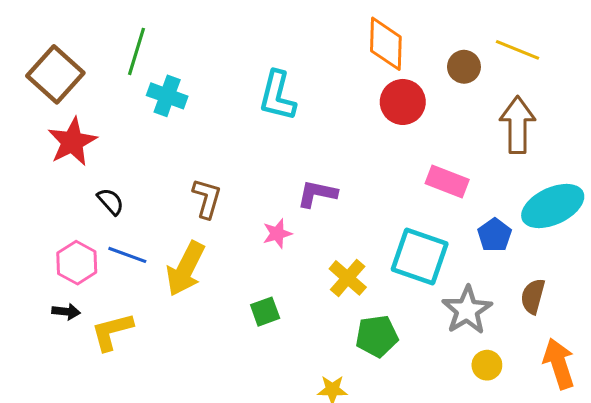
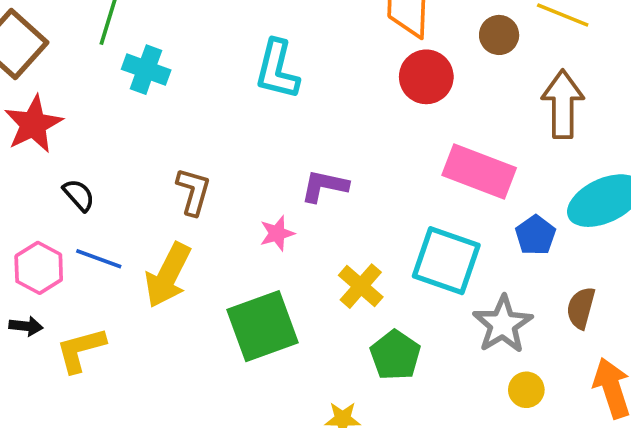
pink rectangle: (447, 182) -> (479, 171), size x1.4
green square: (265, 312) -> (263, 326), size x2.0
green pentagon: (377, 336) -> (395, 355), turned -30

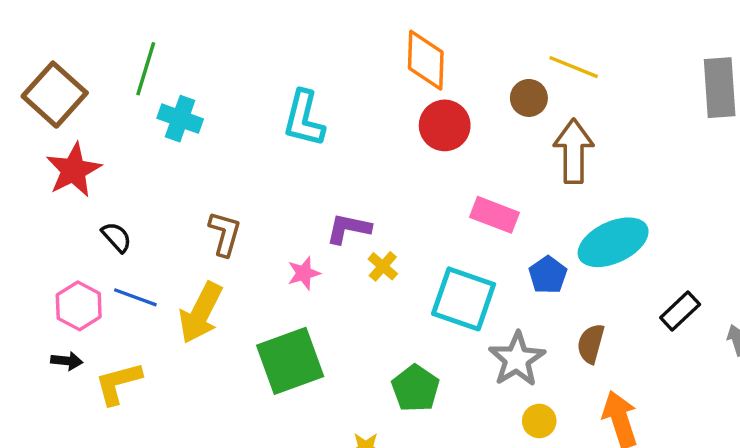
brown circle: (499, 35) -> (529, 98), moved
pink rectangle: (479, 171) -> (495, 215), size x0.7
yellow cross: (361, 286) -> (383, 266), moved, size x0.7

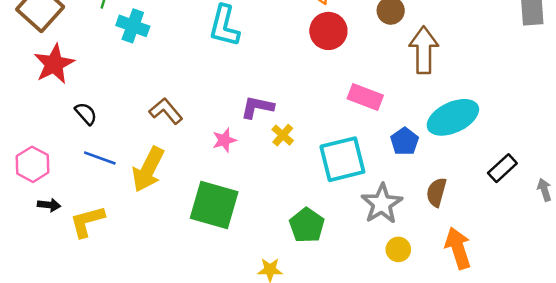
brown L-shape: (225, 234) -> (166, 111), turned -56
cyan square: (464, 299) -> (342, 159), turned -33
pink hexagon: (79, 306) -> (33, 164), moved
green square: (290, 361) -> (214, 205), turned 36

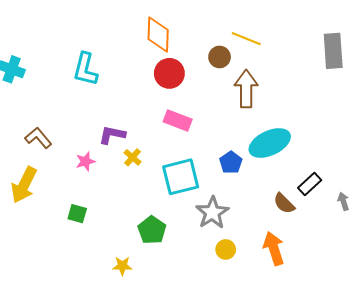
pink rectangle: (365, 97) -> (178, 120), moved
brown semicircle: (436, 192) -> (284, 203), moved, turned -60
green square: (214, 205) -> (77, 214), size x0.5

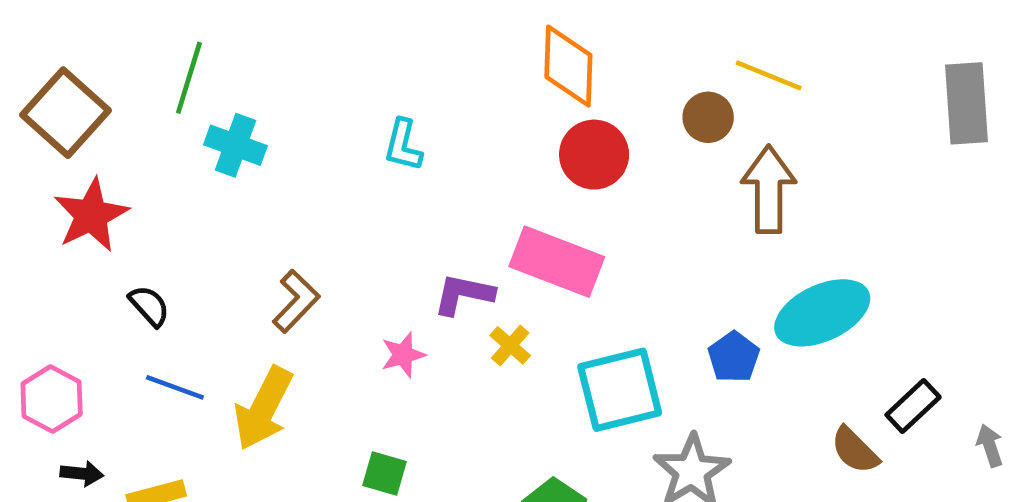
cyan L-shape: (85, 69) -> (403, 145), size x0.7
pink rectangle: (178, 120) -> (557, 262), moved, size x1.4
brown L-shape: (38, 138) -> (296, 301), turned 84

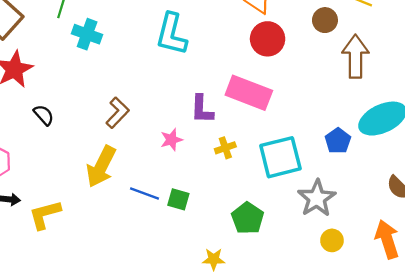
cyan L-shape: (403, 145) -> (171, 34), size x1.6
purple L-shape: (464, 294) -> (202, 109), turned -100
yellow cross: (510, 345) -> (225, 148), moved, turned 30
blue line: (175, 387) -> (144, 194), moved
green square: (384, 474) -> (178, 199), moved

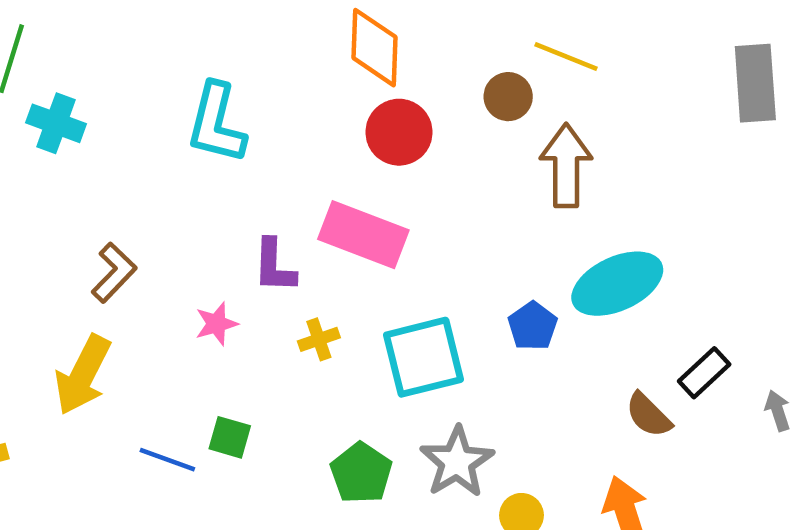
blue line: (144, 194) -> (167, 460), moved
gray star: (317, 198) -> (457, 462), moved

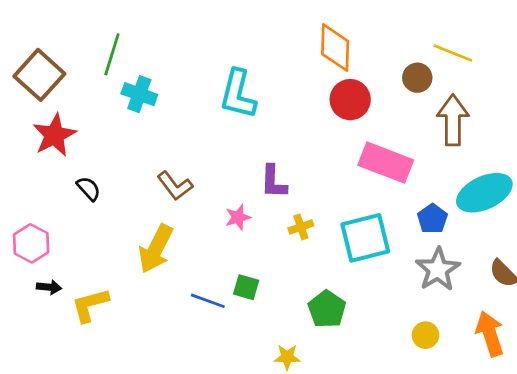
pink rectangle: (363, 235) -> (386, 163), moved
brown L-shape: (114, 273) -> (175, 186), turned 99
gray star: (457, 462) -> (438, 269), moved

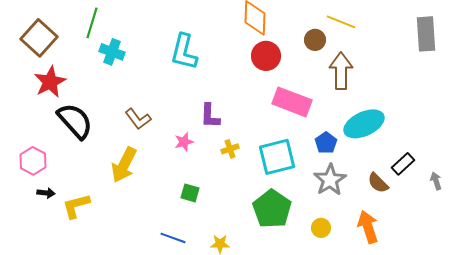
black semicircle: (89, 189) -> (75, 121), size x2.0
blue line: (208, 301) -> (173, 238), moved
green pentagon: (327, 309) -> (272, 209), moved, size x1.4

